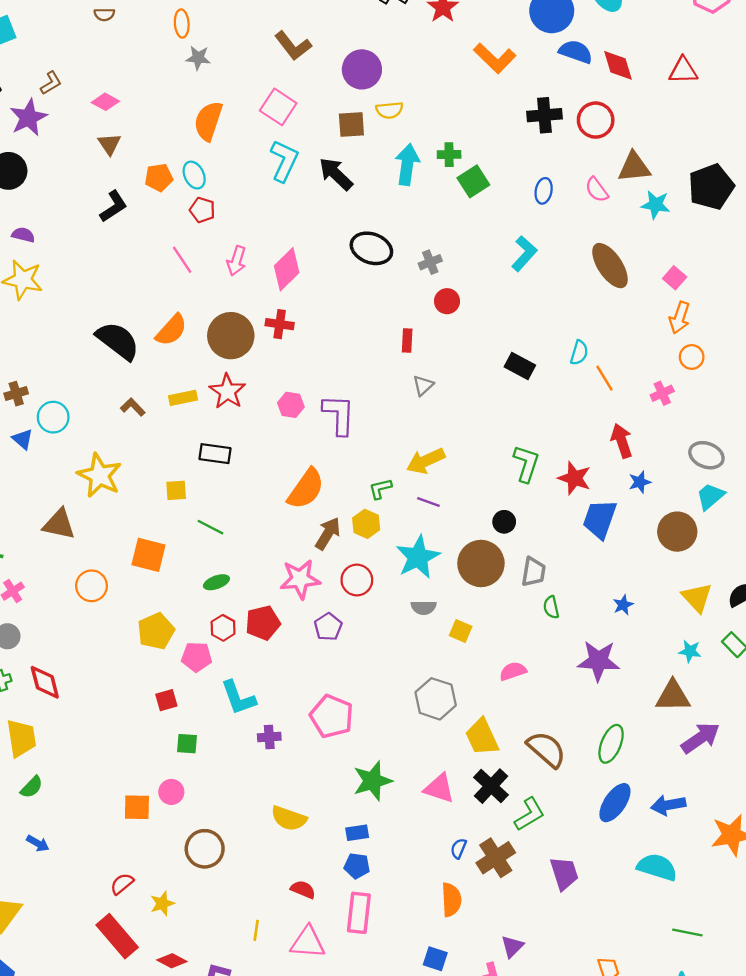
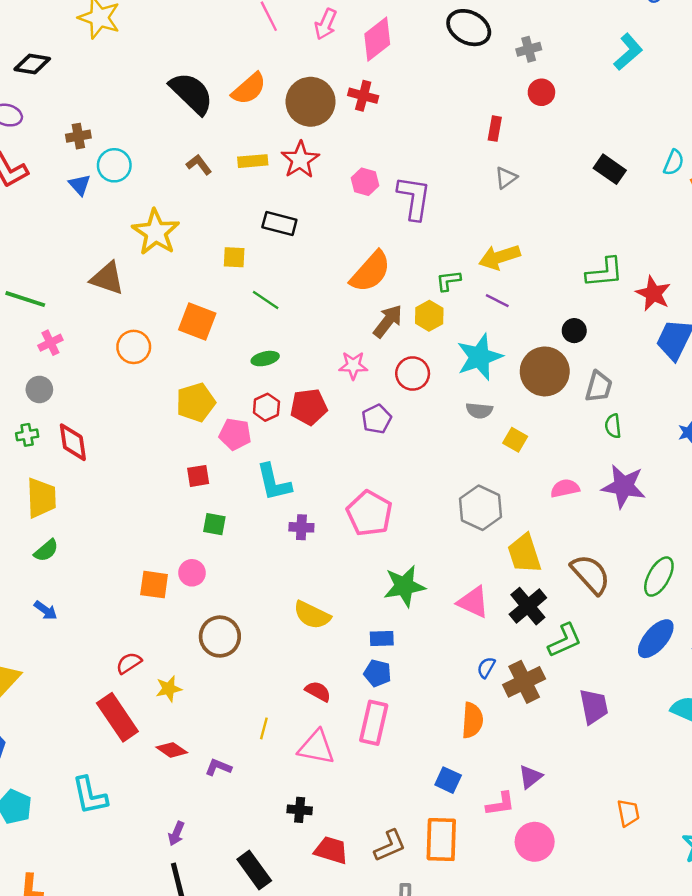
green L-shape: (526, 464) -> (605, 272), turned 60
pink star: (300, 579) -> (353, 365), size x0.7
purple star: (598, 661) -> (624, 486), moved

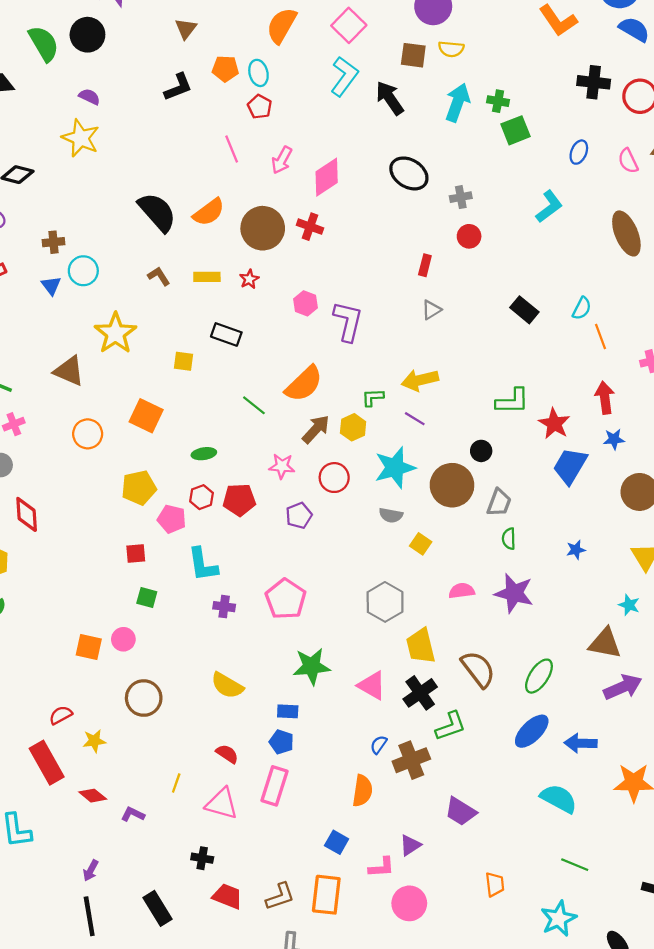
red star: (300, 160) -> (249, 279), size x0.6
green line: (266, 300) -> (254, 405), moved
purple trapezoid: (594, 707) -> (461, 811), moved, turned 128

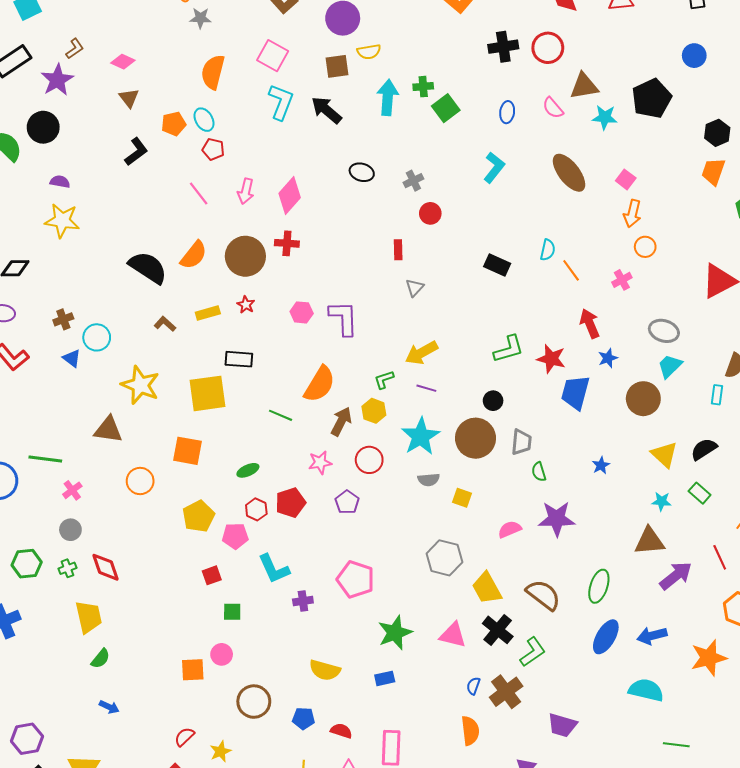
black ellipse: (409, 173) -> (362, 172), size x0.7
yellow square: (184, 361) -> (207, 393), size x2.0
blue pentagon: (281, 742) -> (304, 718), moved

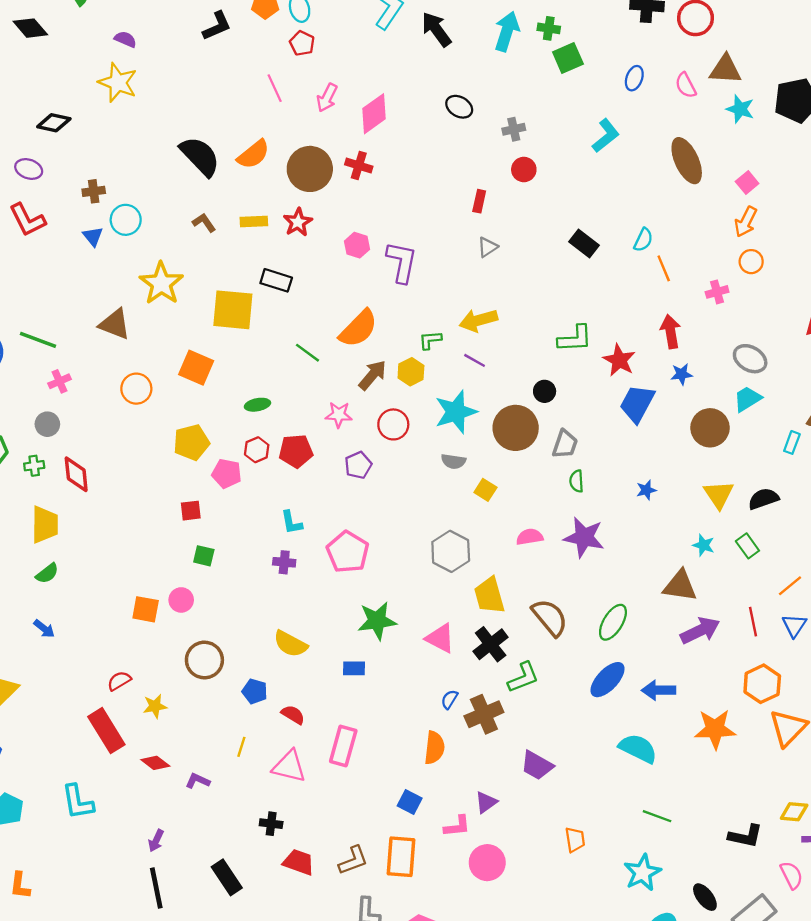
red star: (246, 305) -> (298, 222), size x1.4
cyan L-shape: (274, 569) -> (291, 522), moved, size x0.7

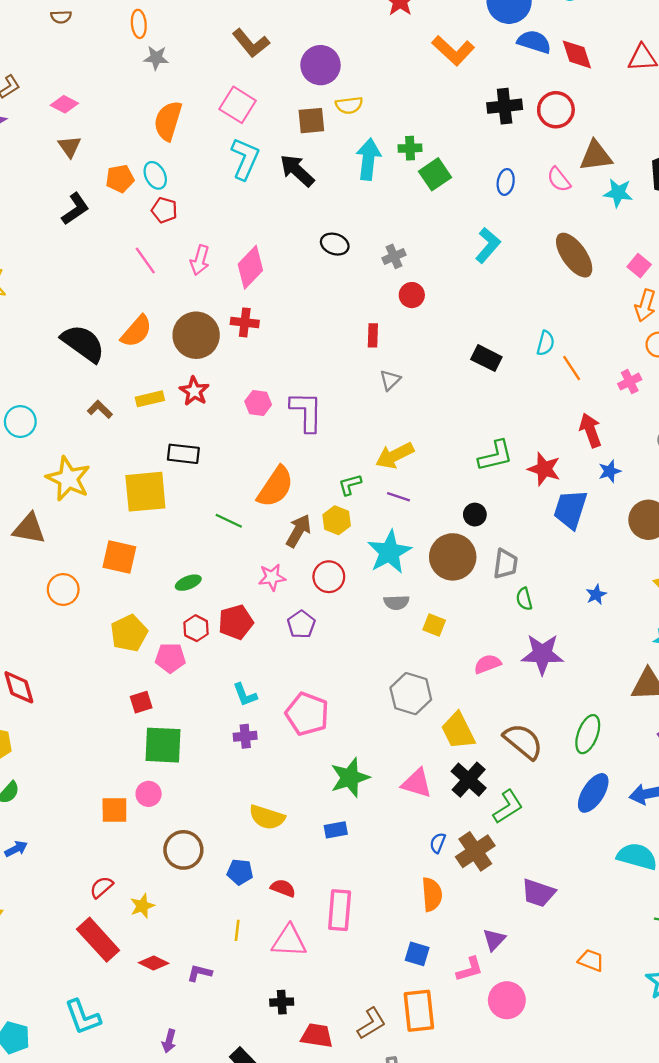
green square: (204, 556) -> (163, 745), size x1.8
blue arrow: (44, 629) -> (16, 849), turned -55
orange trapezoid: (575, 840) -> (591, 960), turned -50

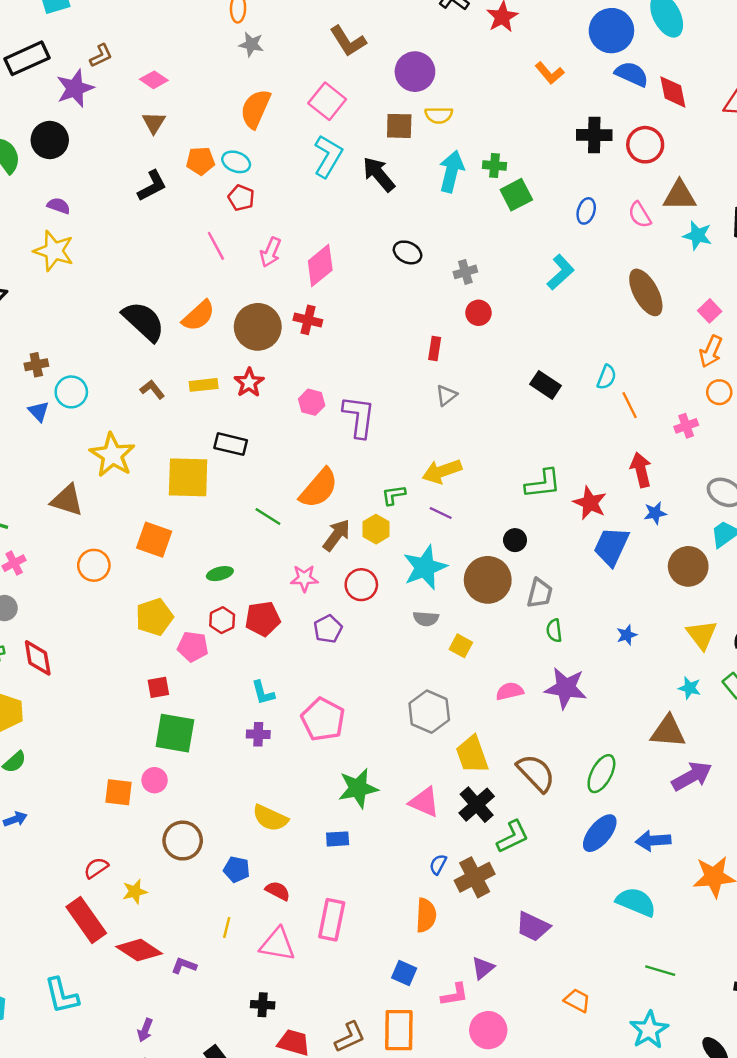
orange L-shape: (453, 50) -> (550, 73), size x0.7
cyan ellipse: (155, 175) -> (236, 162), turned -48
red diamond: (154, 963) -> (139, 950), size x1.5

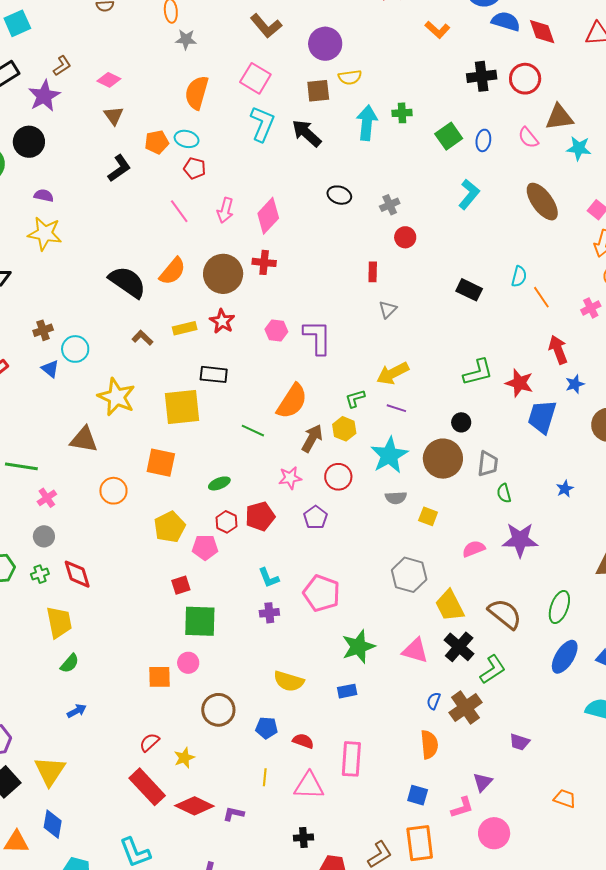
green square: (516, 195) -> (449, 136), moved
purple trapezoid: (533, 927) -> (519, 742), size x0.7

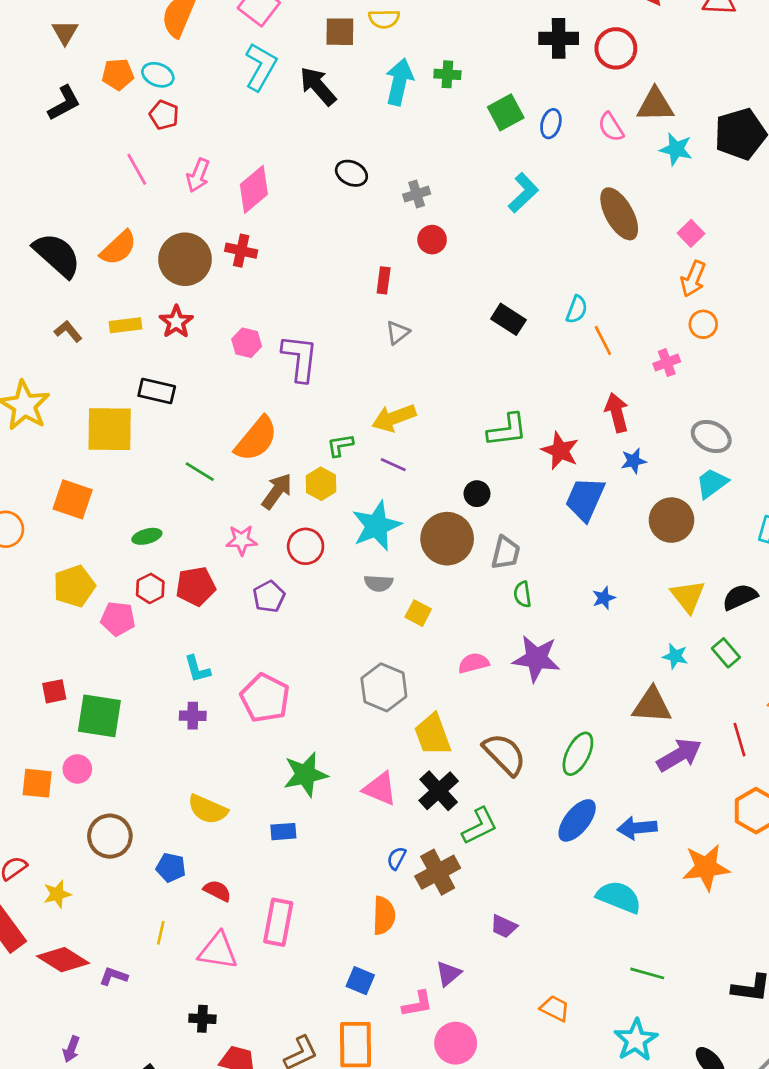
red square: (181, 585) -> (54, 691), moved

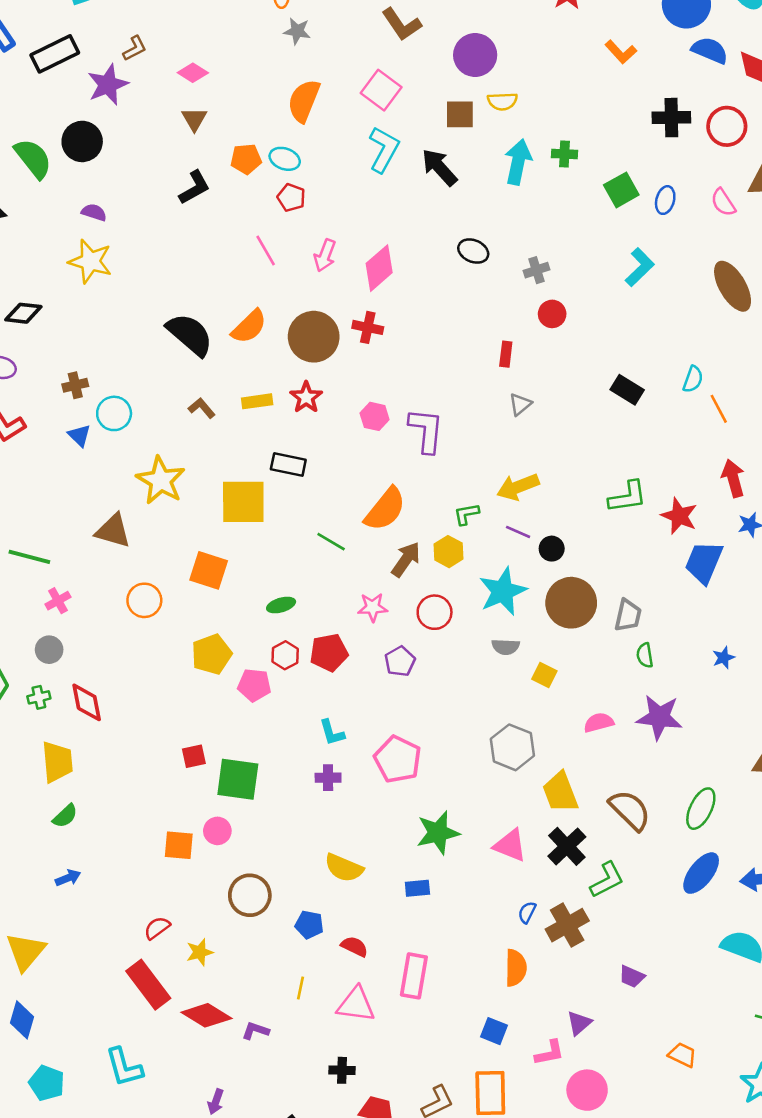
black circle: (477, 494) -> (552, 549), moved

